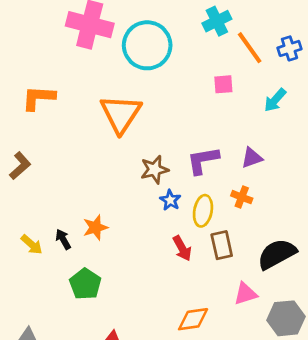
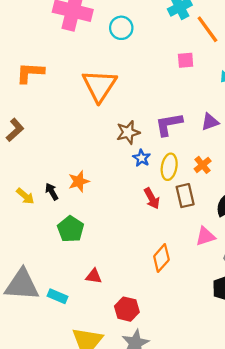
cyan circle: (147, 45) -> (121, 28), size x0.6
orange cross: (242, 197) -> (203, 165), moved, turned 30
orange diamond: (193, 319) -> (161, 258), turned -40

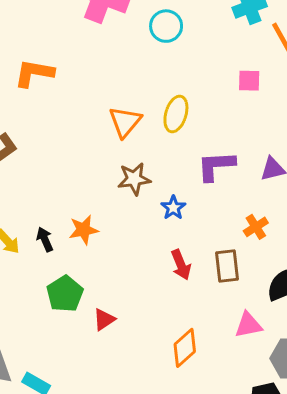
orange triangle: (99, 86) -> (125, 122), moved, size x0.7
brown star: (128, 132) -> (134, 179), moved
yellow ellipse: (169, 167) -> (176, 114), moved
red triangle: (94, 276) -> (104, 319), moved, turned -48

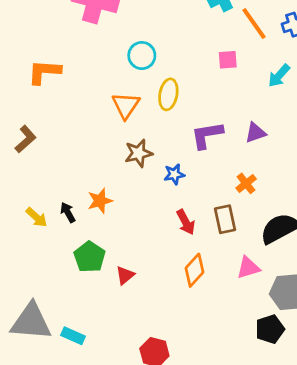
cyan circle: (166, 26) -> (142, 56), moved
blue star: (173, 208) -> (174, 174), turned 30
orange diamond: (185, 348) -> (194, 270), moved

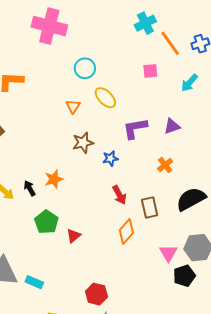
yellow ellipse: (168, 94) -> (105, 98), turned -55
orange triangle: (126, 105) -> (73, 106), size x0.7
brown rectangle: (225, 219) -> (150, 207), moved
pink triangle: (248, 268) -> (168, 253), moved, turned -42

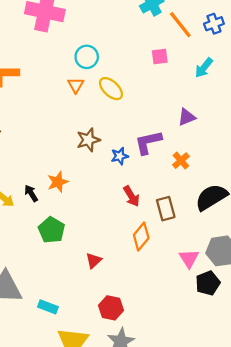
orange triangle: (73, 106) -> (76, 85), moved
purple L-shape: (135, 128) -> (148, 142), moved
red triangle: (74, 236) -> (94, 261), moved
cyan rectangle: (34, 282) -> (48, 307), moved

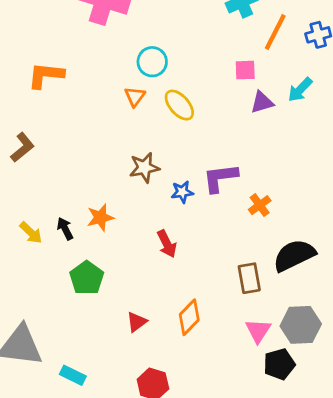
orange line: (180, 25) -> (275, 32), turned 60
purple triangle: (187, 117) -> (262, 102), moved
red arrow: (131, 196) -> (167, 244), moved
brown rectangle: (166, 209) -> (249, 278), moved
orange diamond: (141, 237) -> (189, 317), moved

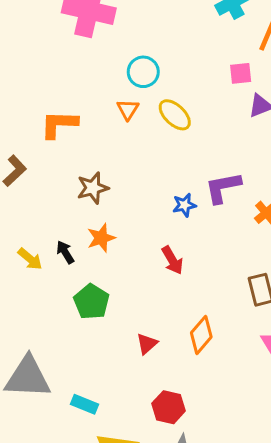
orange L-shape: (46, 75) -> (59, 124), moved
brown star: (144, 168) -> (93, 188), moved

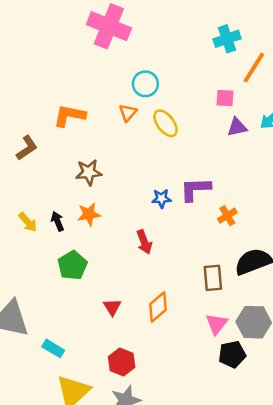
red triangle: (147, 344) -> (112, 307), turned -30

